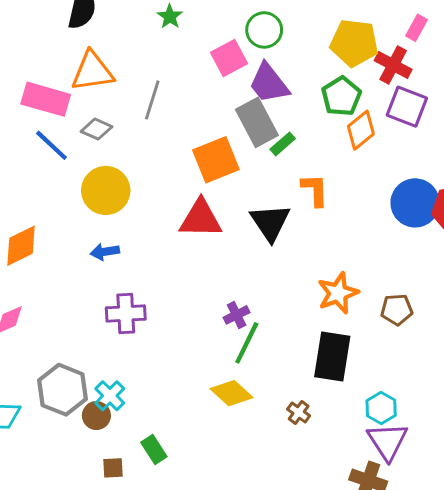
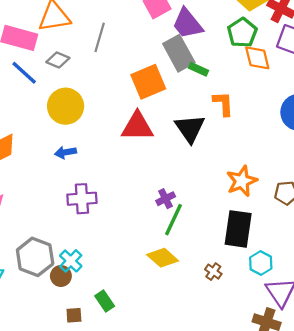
orange diamond: (361, 130) -> (257, 58), turned -64
green rectangle: (283, 144) -> (198, 69), turned 66
cyan hexagon: (381, 408) -> (261, 263), moved

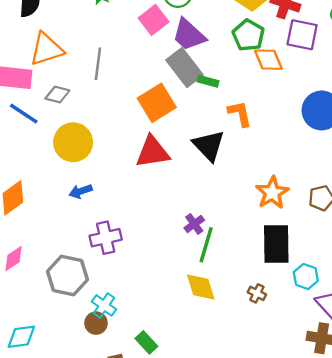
gray hexagon: (35, 257) -> (67, 275), moved
yellow diamond: (163, 258) -> (201, 287), turned 40

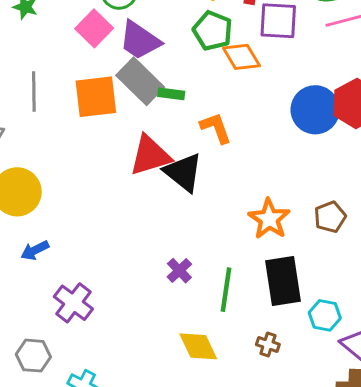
orange square: (157, 103) -> (96, 97), moved, turned 33
red triangle: (153, 152) -> (150, 155), moved
purple cross: (106, 238) -> (73, 303), turned -32
green line: (206, 245) -> (226, 290), moved
gray hexagon: (67, 275) -> (33, 356), size x0.7

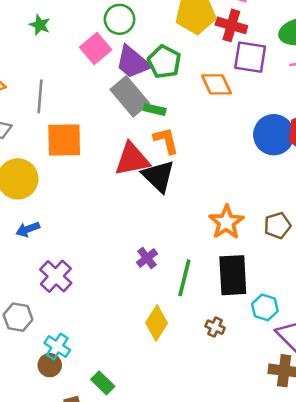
green pentagon: (213, 31) -> (164, 62), moved
orange square: (96, 97) -> (64, 140), moved
orange L-shape: (216, 128) -> (166, 141), moved
yellow diamond: (198, 346) -> (157, 323), turned 52

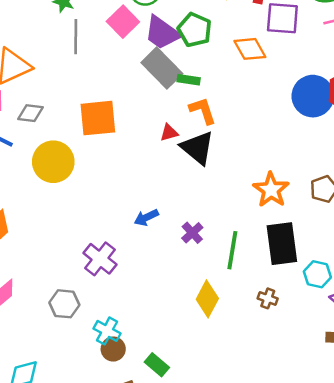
gray line: (40, 96) -> (76, 37), moved
red triangle: (132, 159) -> (169, 133), size x0.5
blue arrow: (28, 229) -> (146, 217), moved
brown circle: (50, 365) -> (113, 349), moved

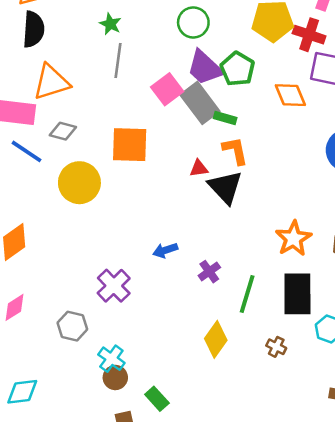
pink square: (123, 22) -> (167, 89), moved

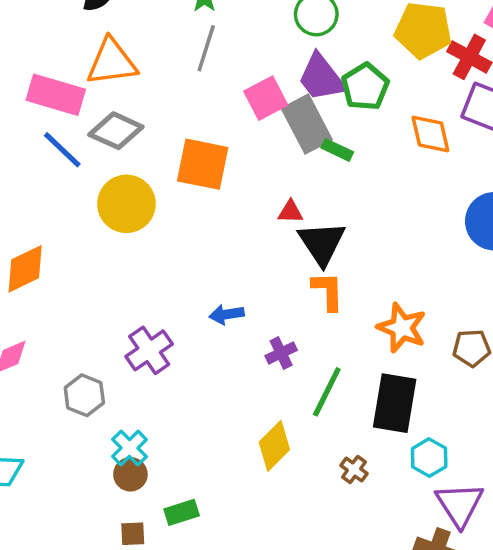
gray diamond: (63, 131) -> (116, 131), size x1.4
orange L-shape: (235, 151) -> (328, 291), moved
orange star: (293, 239) -> (402, 328), turned -30
green rectangle: (157, 399) -> (182, 512), turned -75

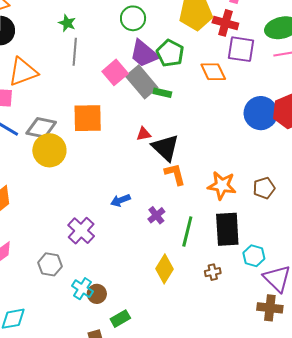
gray diamond: (116, 131) -> (41, 128), moved
brown cross: (354, 470) -> (213, 272), turned -35
brown circle: (130, 474) -> (97, 294), moved

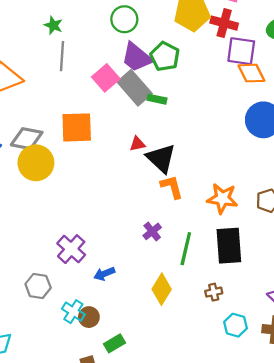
orange diamond: (213, 72) -> (251, 73), moved
blue arrow: (120, 200) -> (104, 274), moved
cyan hexagon: (254, 256) -> (236, 325), moved

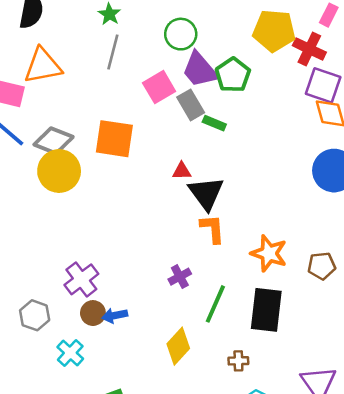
green circle: (124, 19) -> (181, 34), moved
gray rectangle: (135, 88) -> (191, 105), size x0.7
brown circle: (89, 317) -> (93, 313), moved

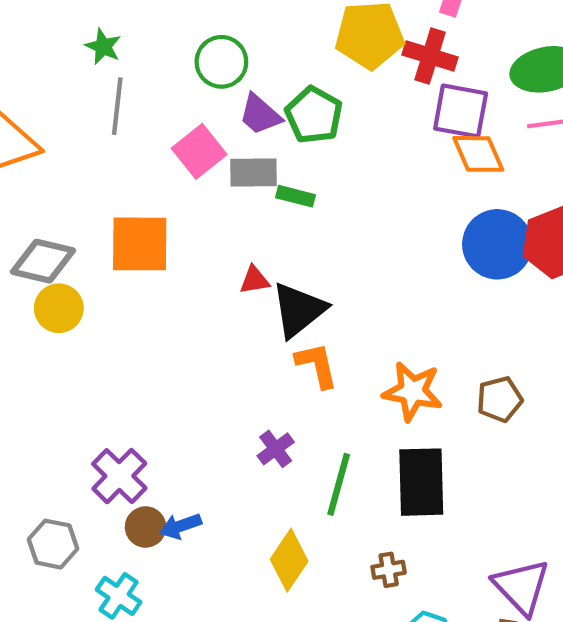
purple trapezoid: (200, 70) -> (260, 114), size x0.7
gray rectangle: (191, 105) -> (253, 173), turned -52
yellow circle: (59, 171) -> (59, 308), size x0.7
black triangle: (206, 193) -> (299, 310), turned 36

